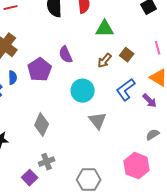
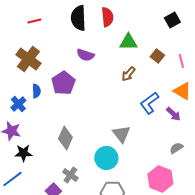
purple semicircle: (66, 55) -> (85, 55), moved, turned -48
brown square: (127, 55) -> (157, 56), moved
cyan circle: (83, 91) -> (106, 158), moved
gray cross: (47, 162) -> (70, 175), turned -35

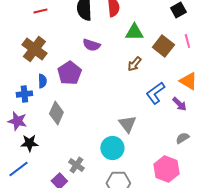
brown square: (157, 56) -> (163, 46), size x1.5
pink line: (181, 61) -> (187, 41), moved
blue cross: (18, 104) -> (24, 94), turned 35
gray diamond: (65, 138) -> (56, 113), moved

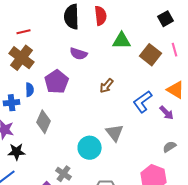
red line: (40, 11) -> (24, 32), moved
brown arrow: (134, 64) -> (107, 86), moved
cyan circle: (112, 148) -> (90, 148), moved

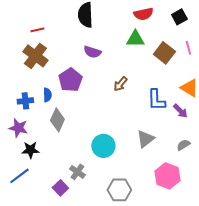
red semicircle: (101, 16) -> (143, 14), moved, turned 84
blue semicircle: (30, 90) -> (47, 95), moved
blue L-shape: (143, 102) -> (156, 100), turned -55
gray triangle: (115, 133) -> (145, 139), moved, turned 30

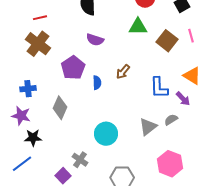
blue semicircle: (47, 95) -> (97, 83), moved
gray semicircle: (183, 145) -> (171, 120), moved

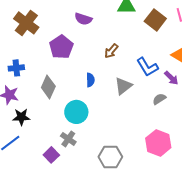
blue semicircle: (97, 83) -> (90, 80), moved
blue L-shape: (159, 88) -> (147, 67), turned -30
gray triangle: (148, 127) -> (123, 86), moved
cyan circle: (106, 134) -> (76, 112), moved

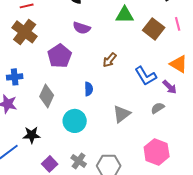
gray triangle: (123, 86) -> (122, 114), moved
black star: (21, 117) -> (32, 135), moved
gray cross: (68, 139) -> (79, 161), moved

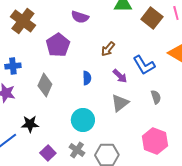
purple arrow: (170, 87) -> (120, 76), moved
gray semicircle: (158, 108) -> (156, 97), turned 104
cyan circle: (75, 121) -> (83, 120), moved

